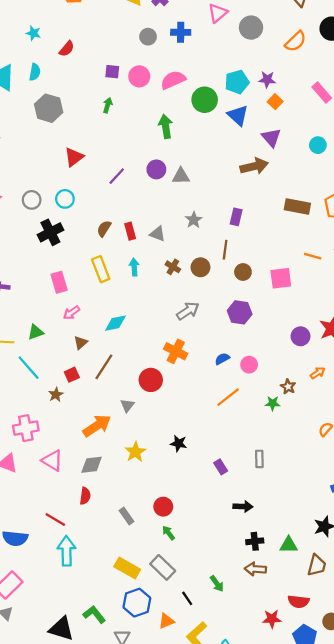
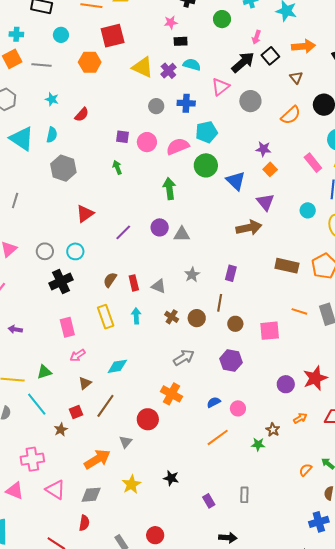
cyan pentagon: (237, 82) -> (207, 132), moved
green arrow: (108, 105) -> (117, 167), turned -40

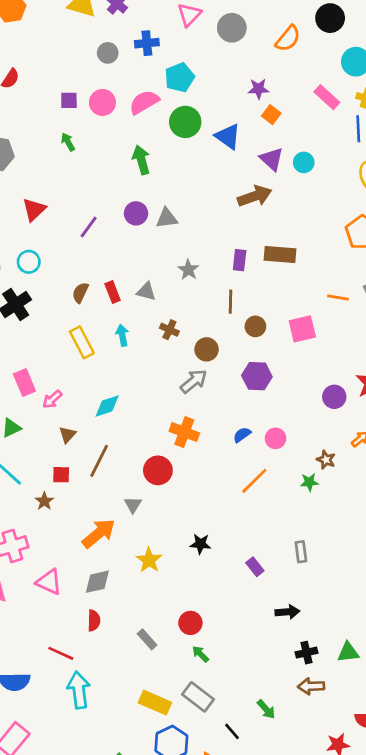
cyan circle: (308, 210) -> (304, 162), moved
brown rectangle: (287, 266) -> (280, 254), moved
brown circle: (197, 318) -> (207, 349), moved
pink rectangle: (67, 327) -> (24, 383), moved
red square: (76, 412) -> (61, 475), turned 32

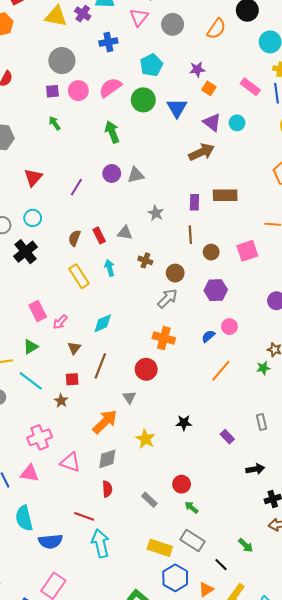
gray circle: (108, 53) -> (62, 61), moved, size x1.6
cyan pentagon: (180, 77) -> (151, 65), moved
pink rectangle: (327, 97) -> (250, 87), moved
blue triangle: (228, 136) -> (177, 108), turned 30
pink circle: (276, 438) -> (229, 327), moved

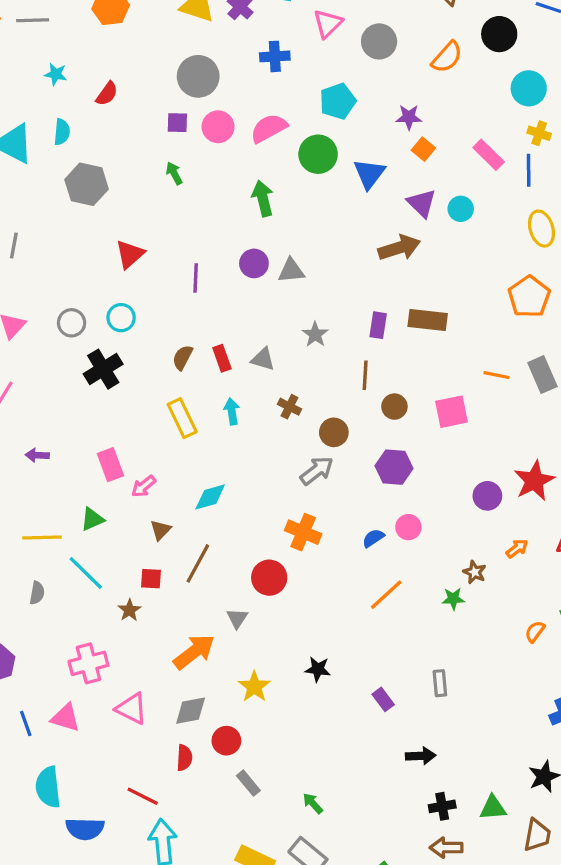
purple line: (76, 187) -> (196, 278), turned -36
red circle: (182, 484) -> (226, 741), moved

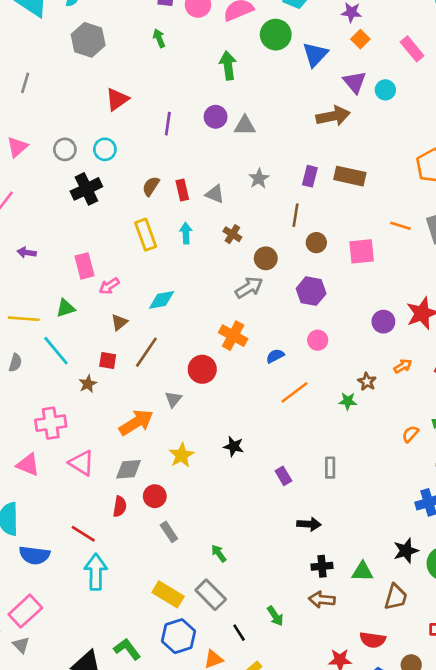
blue semicircle: (373, 538) -> (275, 356), moved

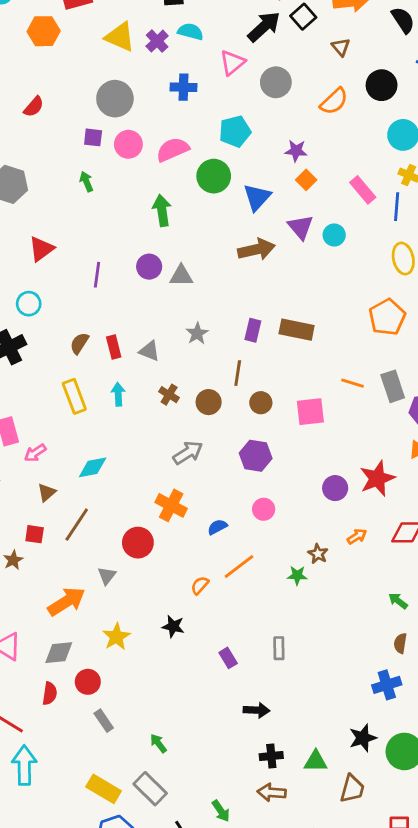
brown arrow: (333, 116) -> (256, 249), moved
brown circle: (266, 258) -> (209, 402), moved
orange semicircle: (410, 434) -> (200, 585), moved

